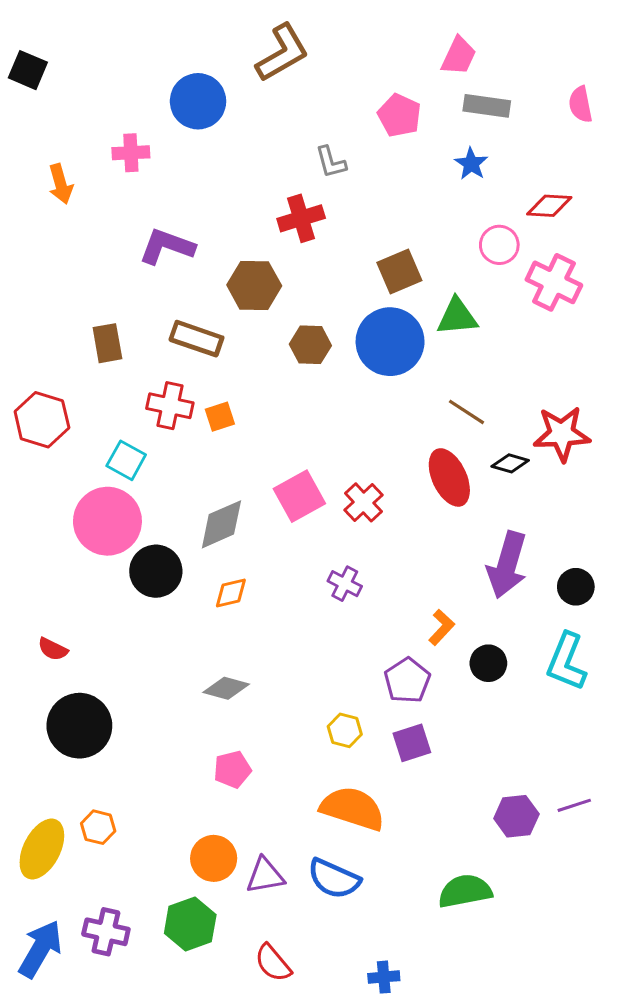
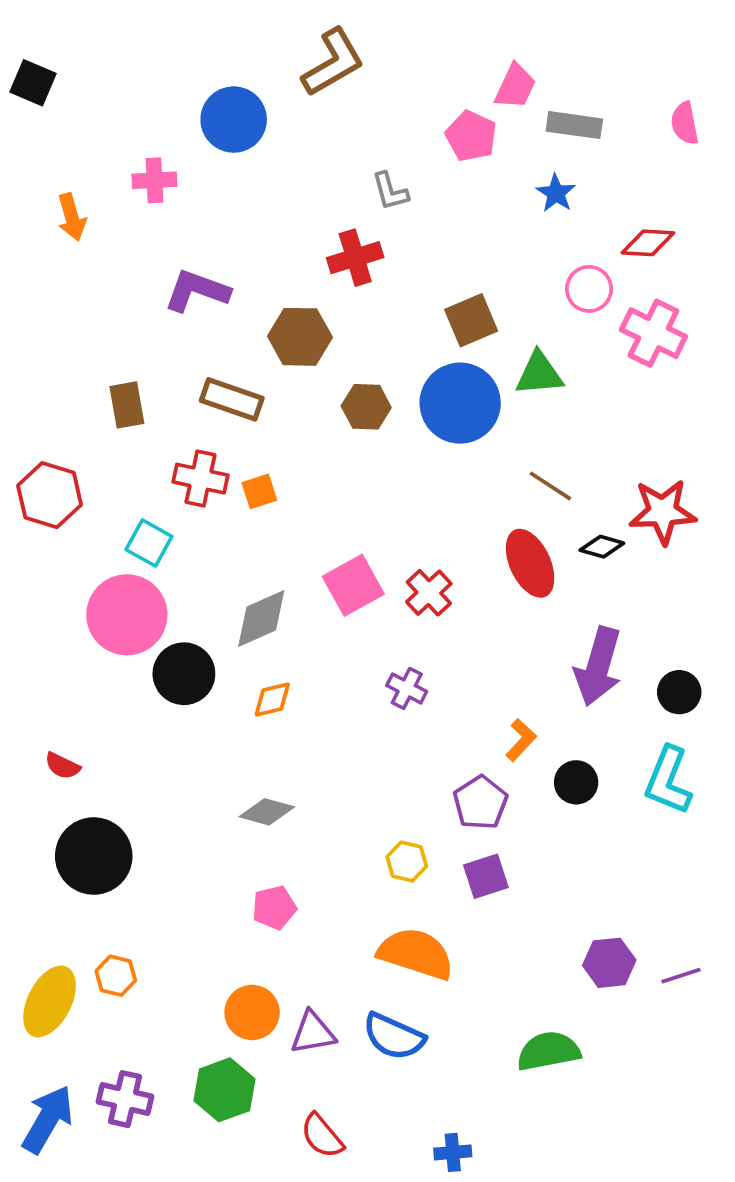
pink trapezoid: (459, 56) -> (515, 86), moved
purple line: (574, 805) -> (681, 976), moved

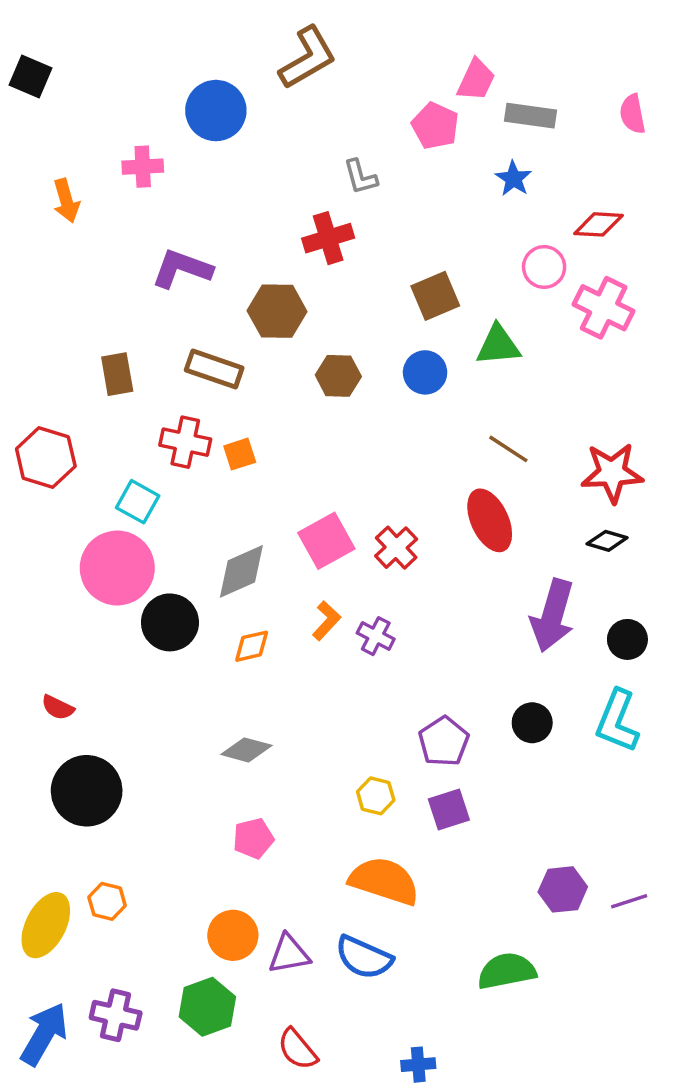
blue circle: (460, 403) -> (425, 372), size x0.6
black diamond: (602, 547) -> (607, 541), moved
orange L-shape: (521, 740) -> (326, 621), moved

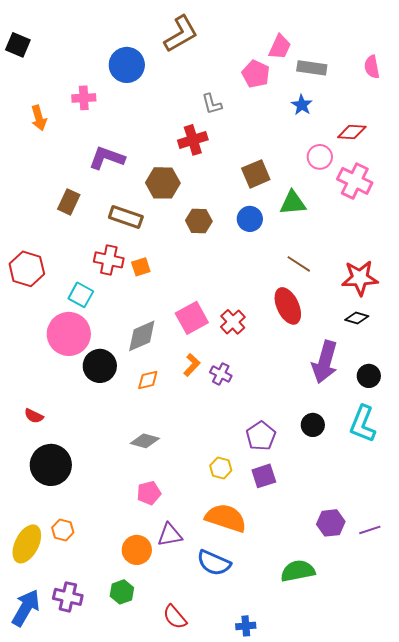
brown rectangle: (117, 374) -> (69, 202), moved, turned 35
purple triangle: (289, 954) -> (170, 535), moved
green hexagon: (207, 1007) -> (122, 592), size x0.7

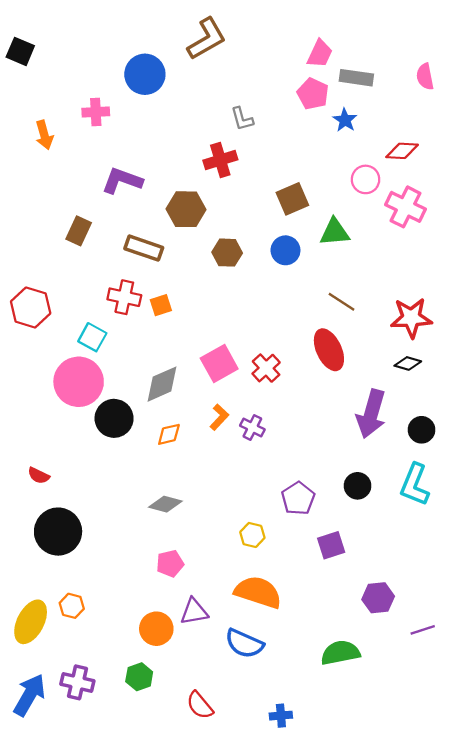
pink pentagon: (256, 74) -> (313, 94), moved
purple square: (264, 476) -> (331, 545), moved
purple line: (370, 530) -> (423, 630), moved

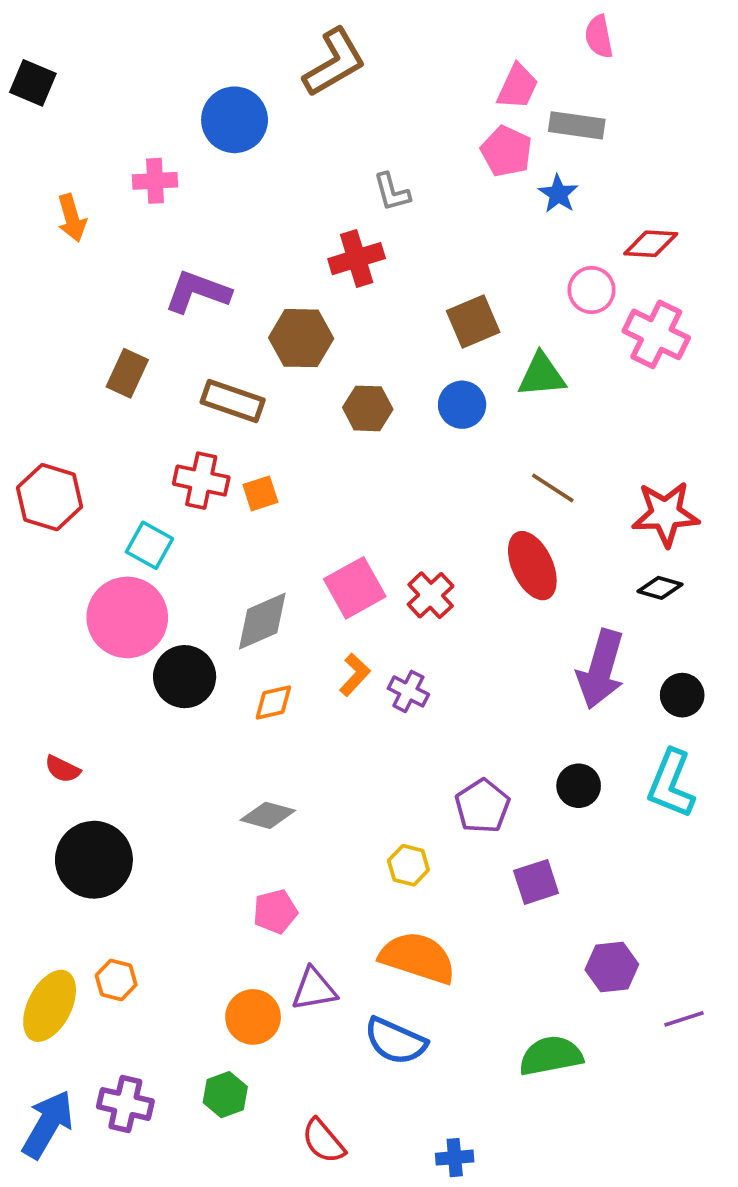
pink semicircle: (425, 77) -> (599, 37), moved

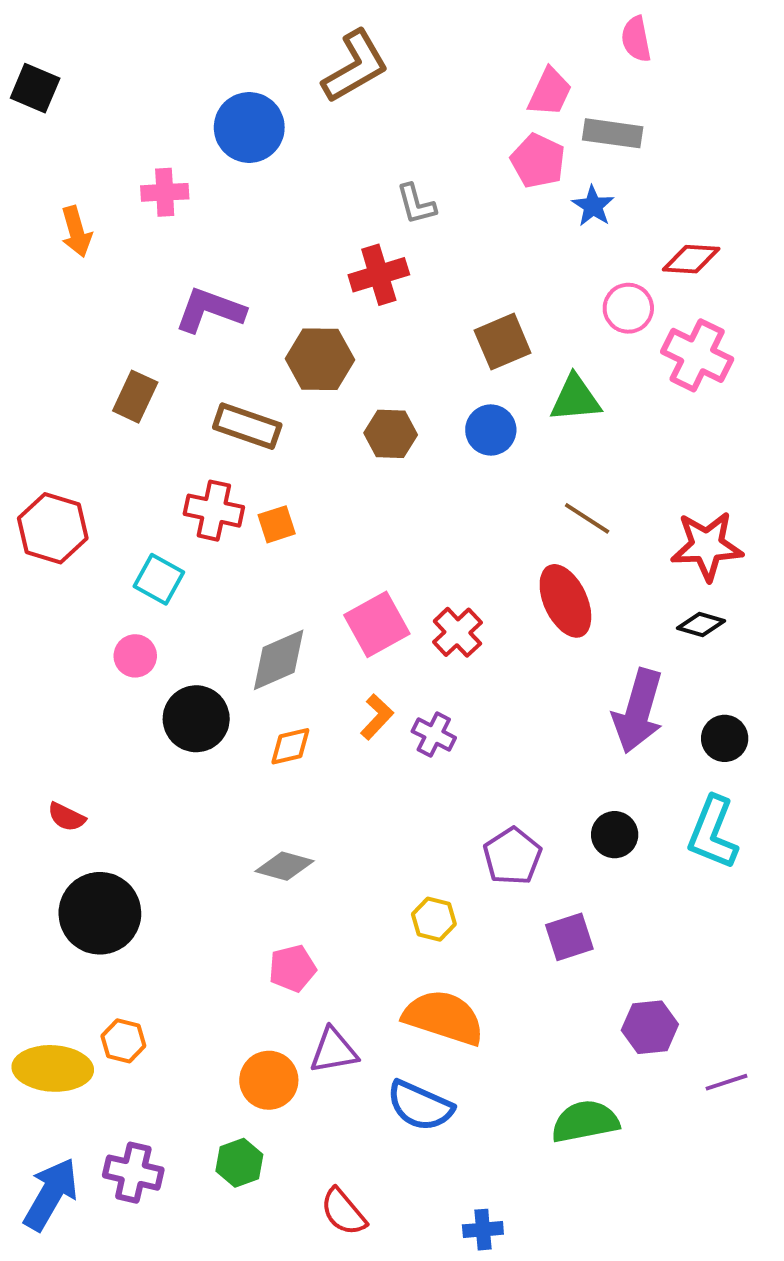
pink circle: (127, 617) -> (135, 656), size x0.5
yellow ellipse: (50, 1006) -> (53, 1068), turned 66

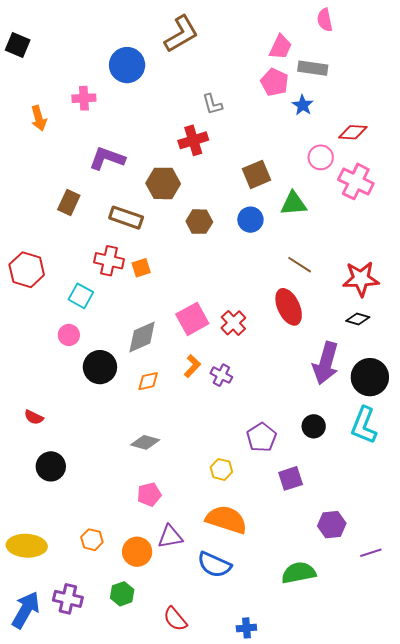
black circle: (725, 738) -> (370, 377), size x1.6
black circle: (100, 913) -> (51, 466), size x0.7
orange hexagon: (123, 1041) -> (92, 540), moved

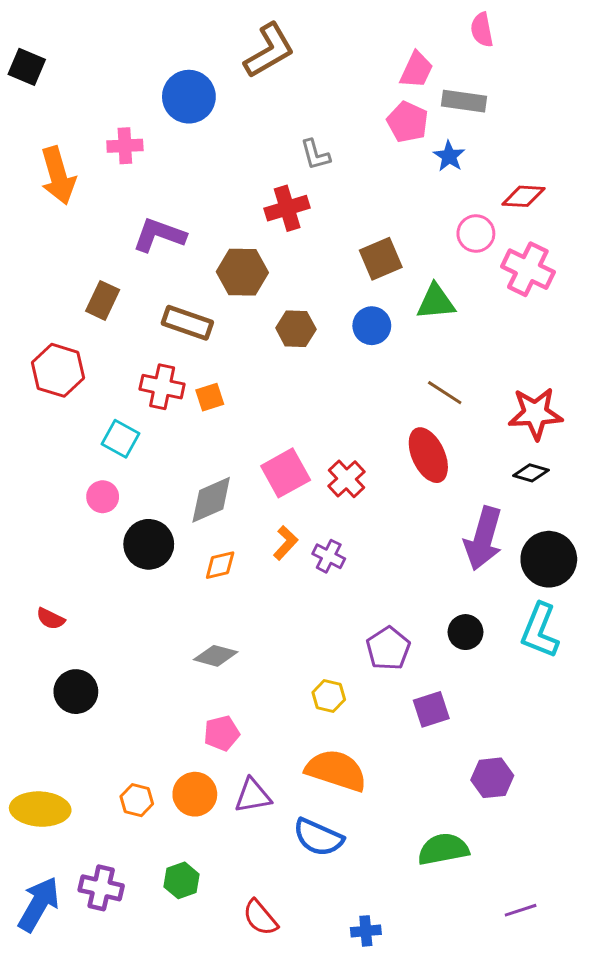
orange arrow: (39, 118) -> (58, 175), size x1.5
red hexagon: (27, 270) -> (58, 370), moved
orange circle: (137, 552) -> (195, 794), moved
purple line: (371, 553) -> (521, 910), moved

